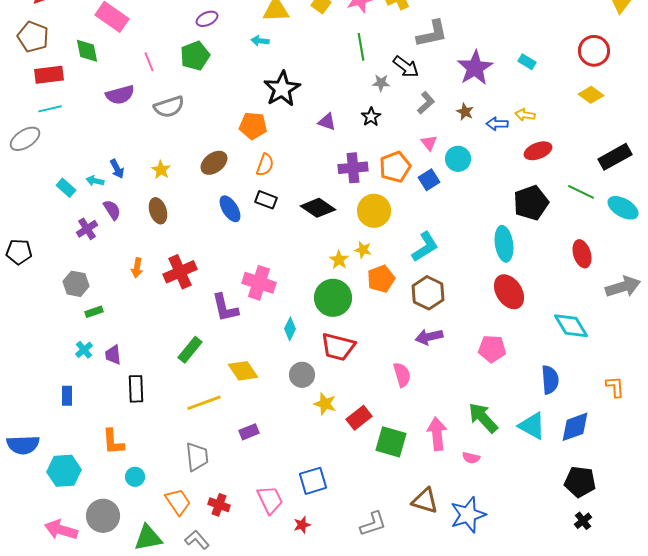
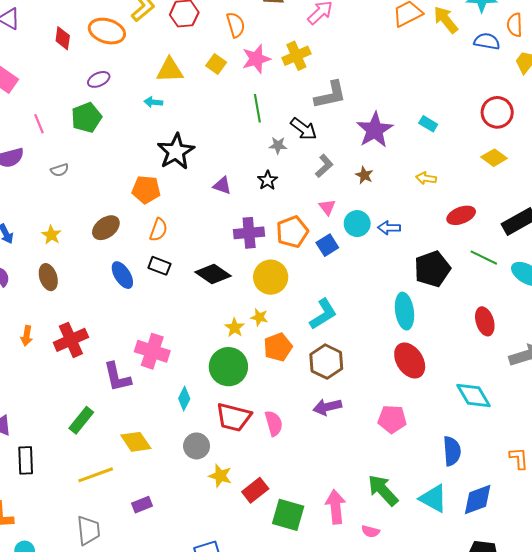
gray semicircle: (169, 107) -> (60, 170), size x0.6
blue arrow: (497, 124) -> (389, 228), moved
red ellipse: (538, 151) -> (461, 215), moved
pink semicircle: (402, 375) -> (274, 423), moved

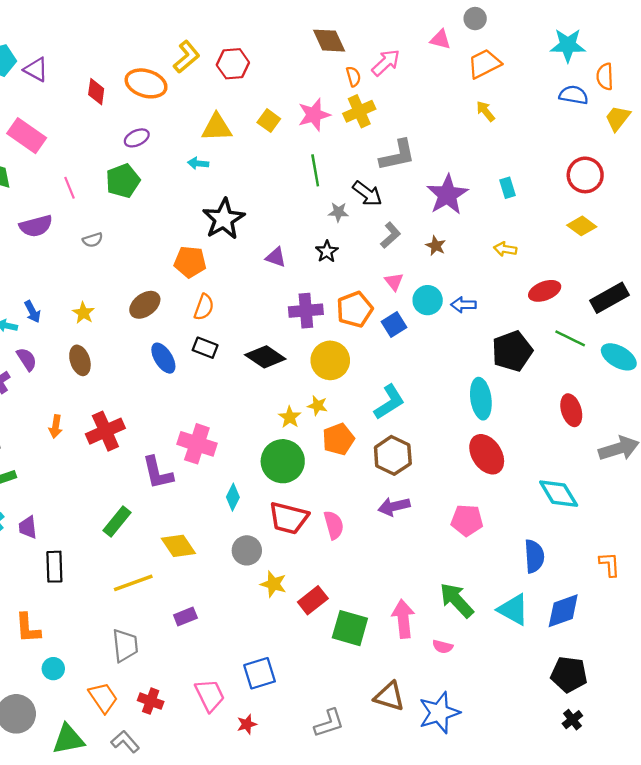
yellow arrow: (446, 20) -> (486, 111), moved, size x0.7
orange semicircle: (236, 25) -> (353, 76), moved, size x0.7
cyan rectangle: (428, 124) -> (508, 188), turned 42

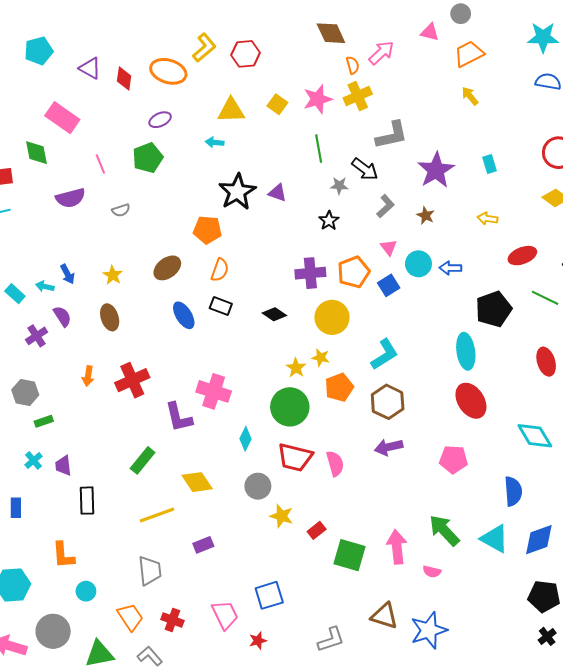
purple triangle: (36, 70) -> (90, 68), moved
purple triangle: (276, 257) -> (277, 193), moved
black diamond: (265, 357) -> (274, 314), size x0.7
red rectangle: (313, 600) -> (317, 530), size x0.7

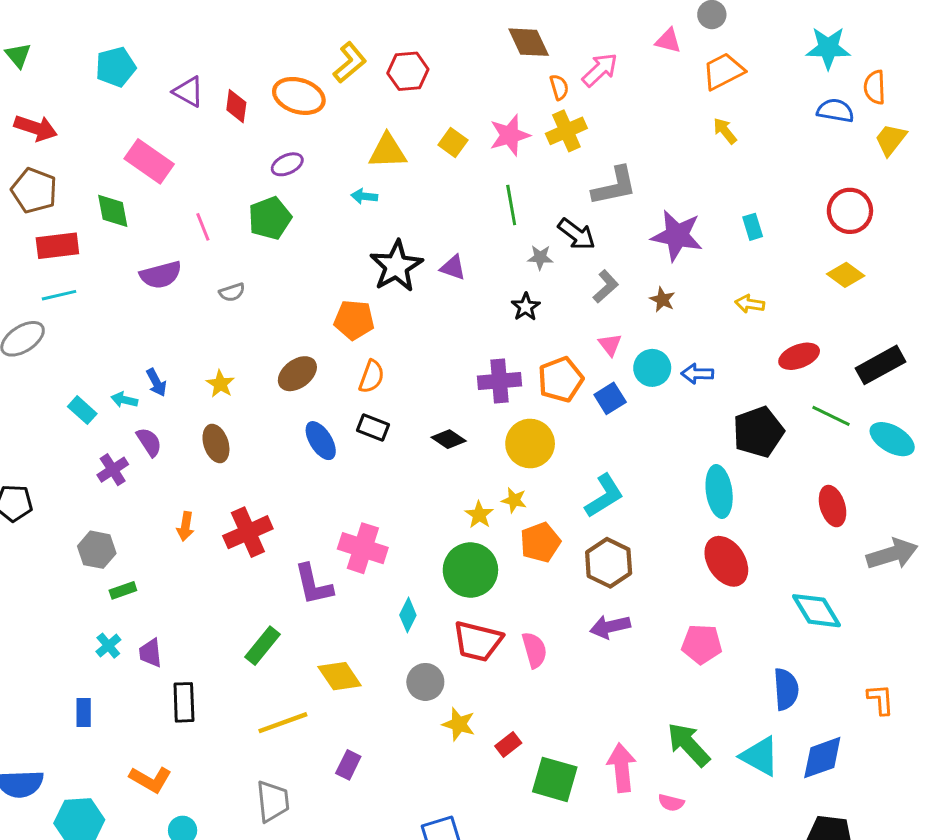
purple star: (436, 170) -> (677, 236), turned -30
purple rectangle: (203, 545) -> (348, 765), turned -42
orange L-shape: (63, 555) -> (151, 779), turned -56

